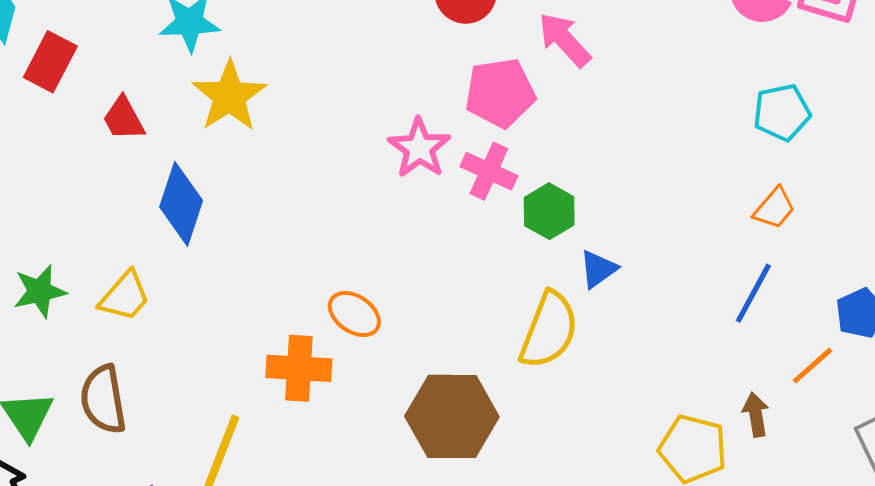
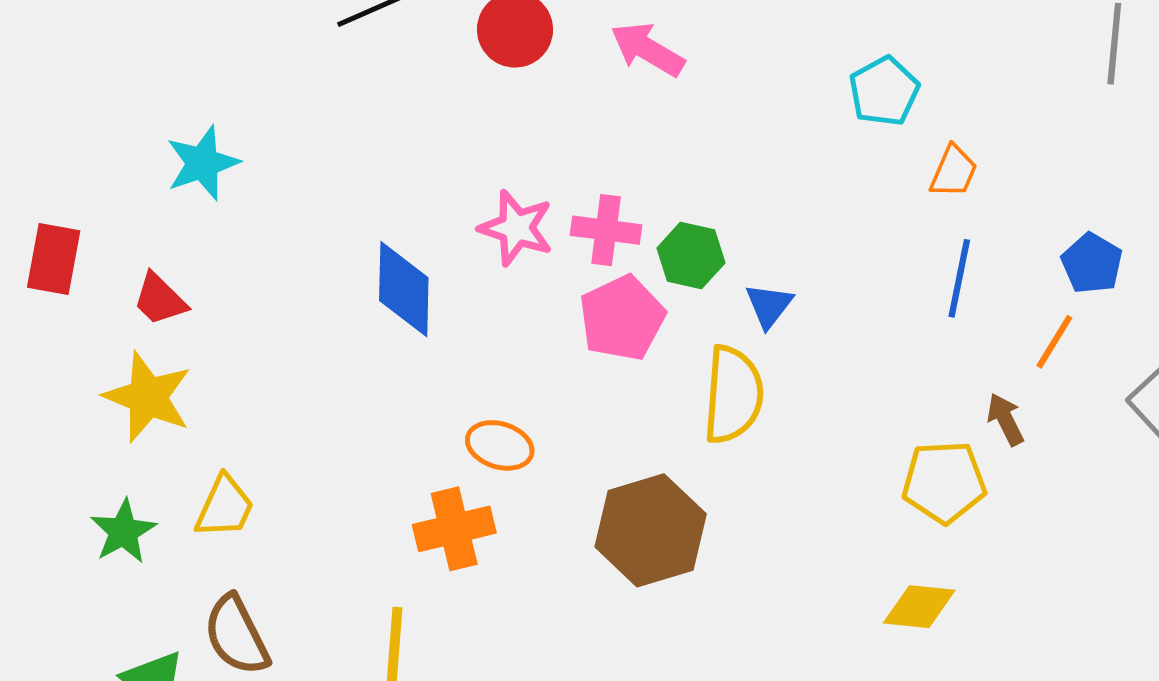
pink pentagon: (500, 93) -> (622, 318), moved
yellow star: (229, 96) -> (148, 397), moved
cyan pentagon: (782, 112) -> (884, 91), moved
blue diamond: (181, 204) -> (404, 289), moved

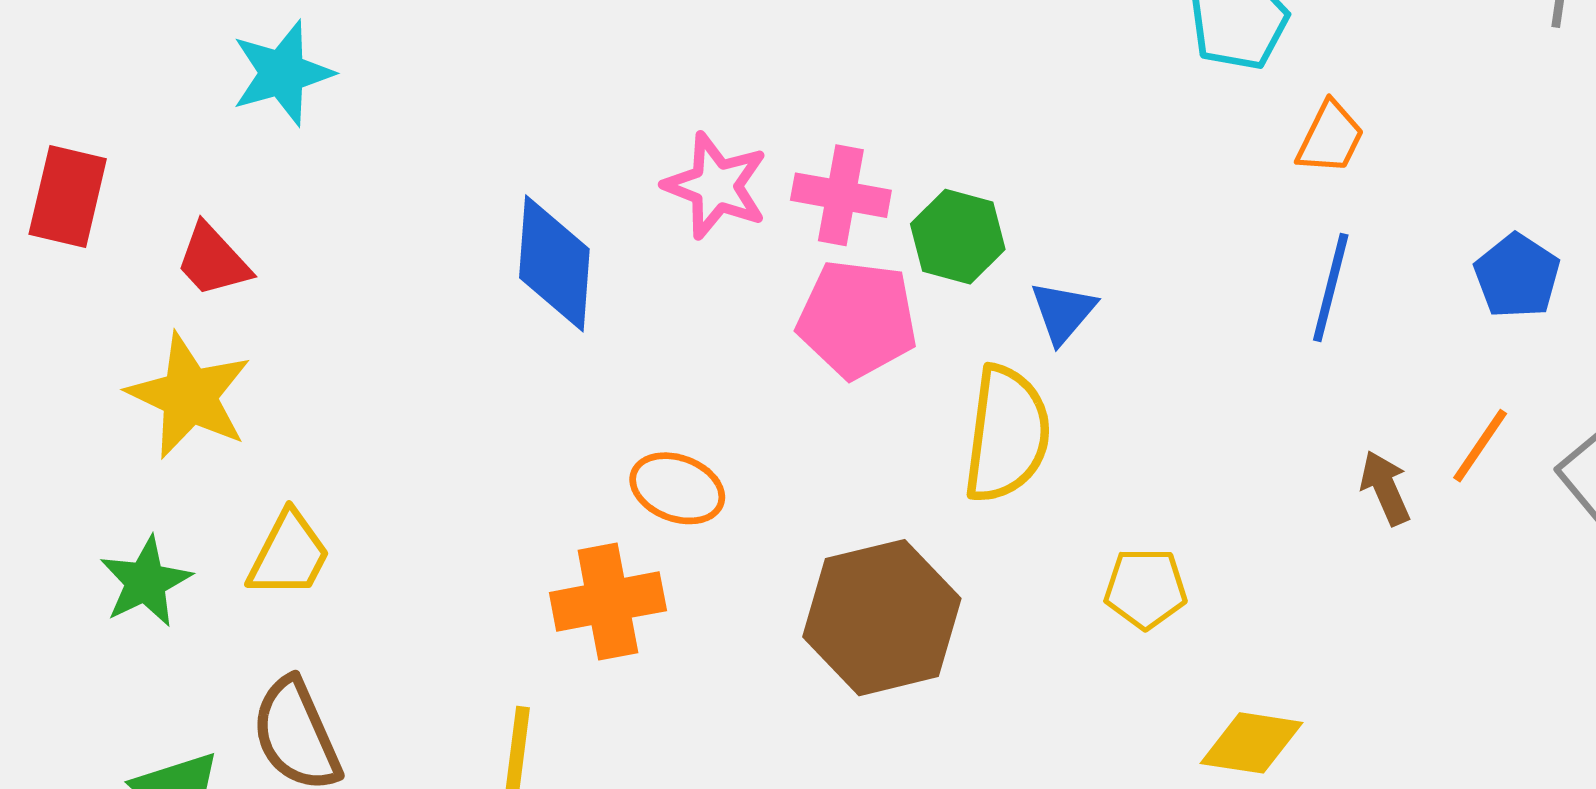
pink pentagon: (622, 318) -> (857, 319), turned 30
orange line: (1054, 342) -> (1480, 446), moved
yellow pentagon: (944, 482) -> (1145, 588), moved, size x0.7

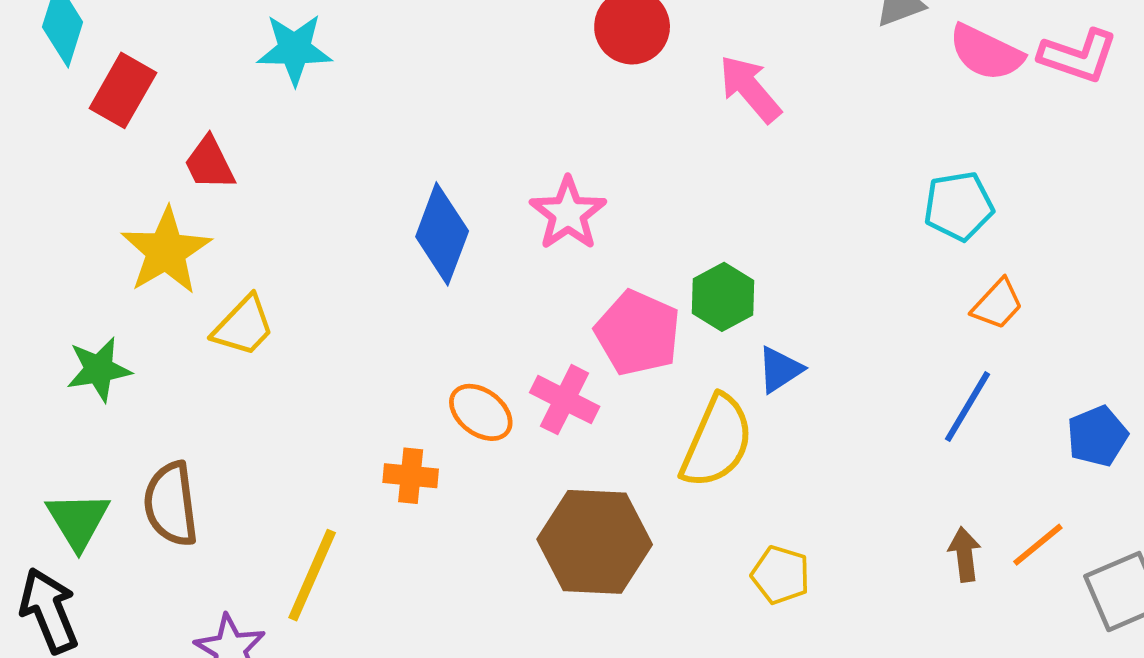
pink cross: (841, 195) -> (565, 400), moved
yellow trapezoid: (289, 555) -> (243, 326), moved
orange cross: (608, 602) -> (411, 476), size x0.7

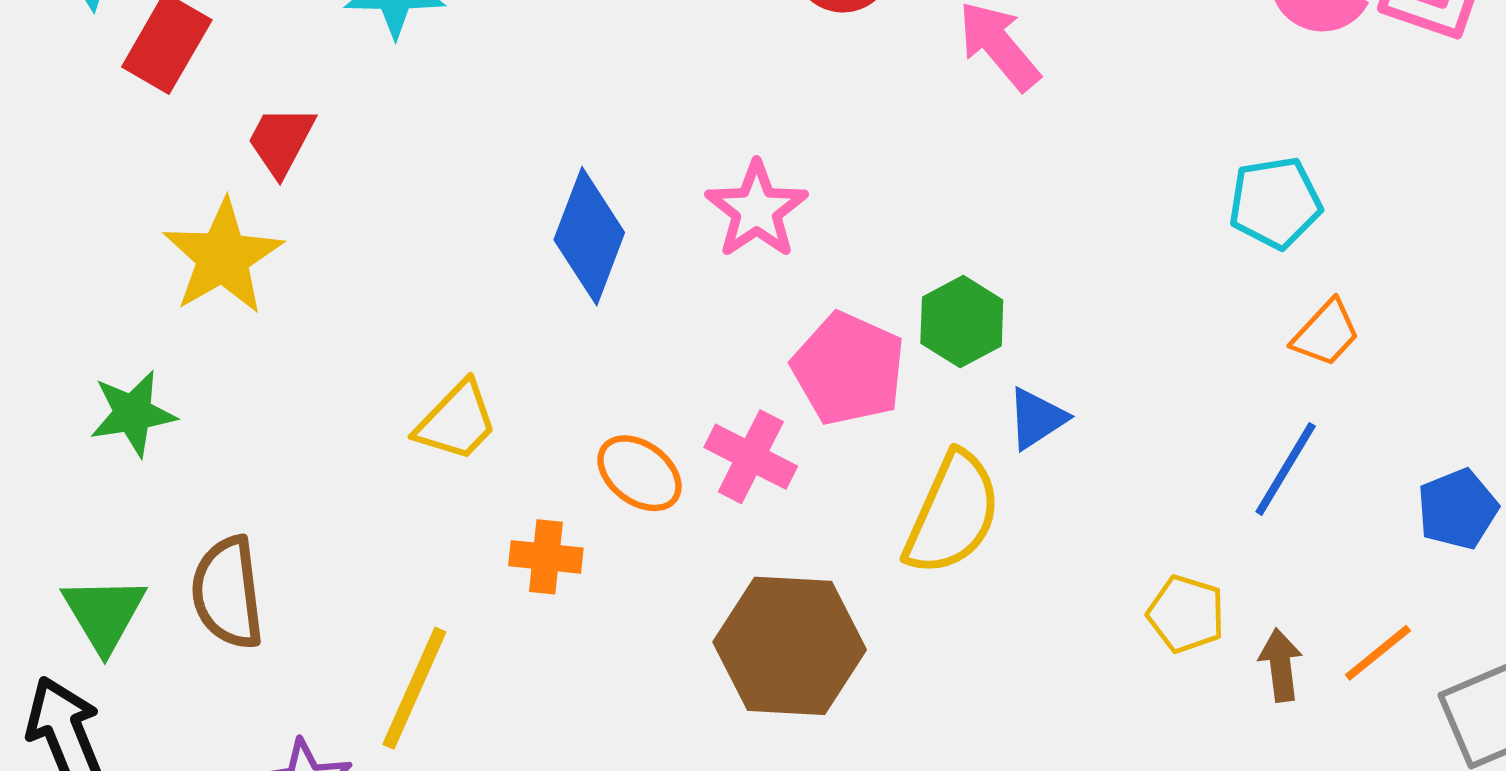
red trapezoid: (209, 163) -> (281, 141), turned 54
yellow trapezoid: (243, 326) -> (457, 421), moved
yellow pentagon: (781, 575) -> (1186, 614), moved

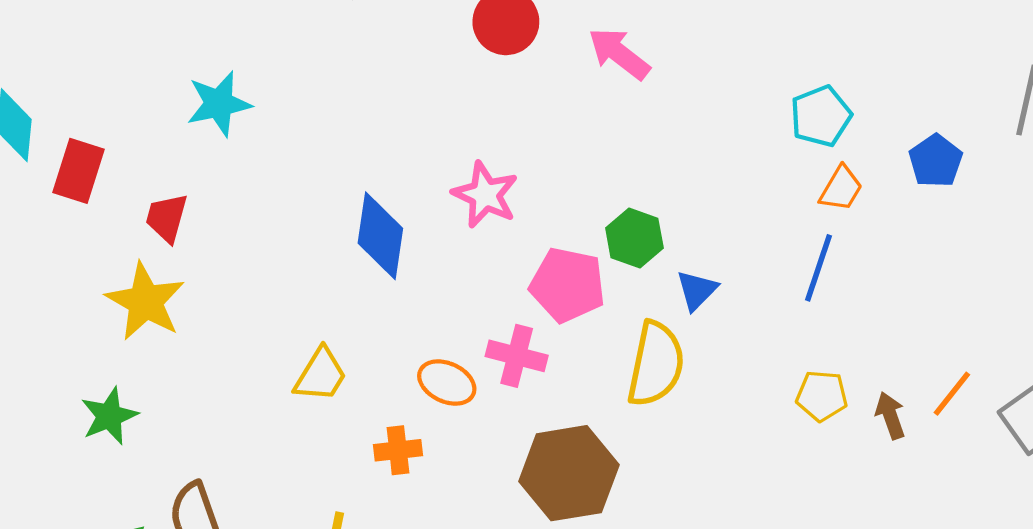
orange trapezoid: (1326, 333) -> (841, 188), moved
blue line: (1286, 469) -> (819, 268), moved
blue pentagon: (1457, 509) -> (936, 161), moved

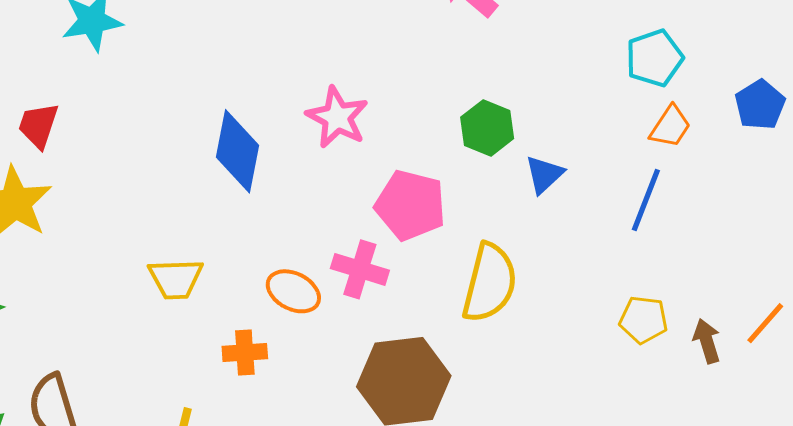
green hexagon: (634, 238) -> (487, 128), moved
blue triangle: (697, 290) -> (544, 174), moved
yellow trapezoid: (321, 375) -> (176, 279), turned 54

